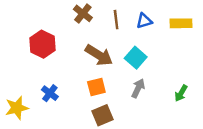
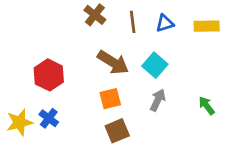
red hexagon: (43, 44) -> (49, 75), moved
blue cross: (50, 93) -> (49, 118), moved
green arrow: (181, 93) -> (207, 106), turned 112

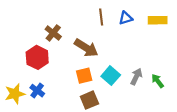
brown cross: (95, 15) -> (53, 33), moved
cyan square: (155, 65) -> (111, 76), moved
gray arrow: (158, 100) -> (136, 77), moved

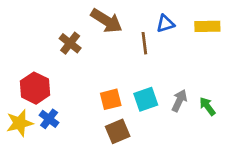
brown line: (101, 17) -> (144, 43), moved
brown arrow: (86, 48) -> (107, 21), moved
red hexagon: (37, 57) -> (35, 88), moved
cyan square: (111, 76) -> (146, 99), turned 30

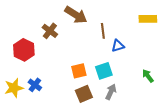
blue triangle: (165, 24) -> (118, 46), moved
red hexagon: (35, 88) -> (24, 50), moved
gray arrow: (179, 101) -> (111, 92), moved

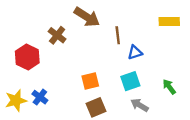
cyan square: (104, 71) -> (130, 81), moved
gray arrow: (111, 92) -> (139, 105), moved, turned -84

